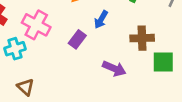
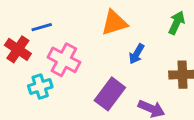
purple rectangle: (77, 39) -> (110, 94), moved, size x1.5

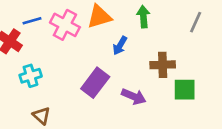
green arrow: (177, 23) -> (143, 17), moved, turned -30
pink cross: (64, 60) -> (65, 25), moved

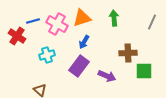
blue arrow: (120, 46) -> (84, 42), moved
cyan cross: (31, 76) -> (47, 55), moved

